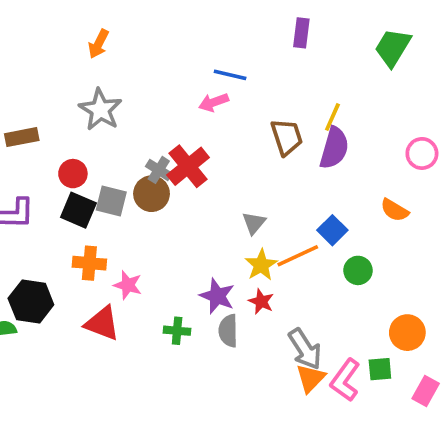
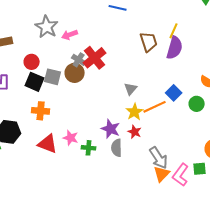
pink arrow: (214, 102) -> (70, 35), moved
green circle: (358, 270) -> (197, 104), moved
pink star: (128, 285) -> (71, 138), moved

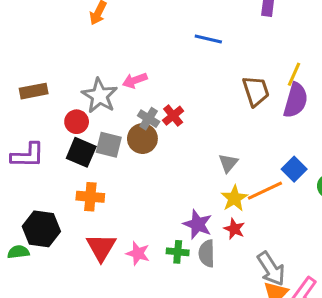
gray star: (47, 27) -> (100, 96), moved
red cross: (95, 58) -> (173, 116), size x0.6
pink star: (71, 138) -> (138, 253), moved
red triangle: (48, 144) -> (101, 247), turned 40
green cross: (89, 148) -> (178, 252), moved

